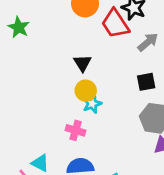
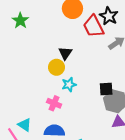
black square: (146, 82) -> (106, 89), moved
yellow circle: (86, 91) -> (56, 67), moved

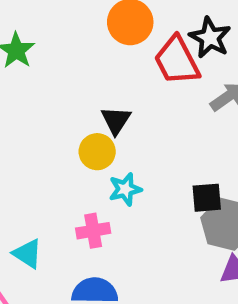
pink cross: (54, 103) -> (93, 231), turned -32
cyan triangle: (25, 125) -> (27, 254), moved

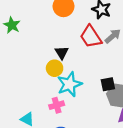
red trapezoid: (177, 61) -> (91, 37), moved
cyan star: (125, 189) -> (69, 84), size x1.6

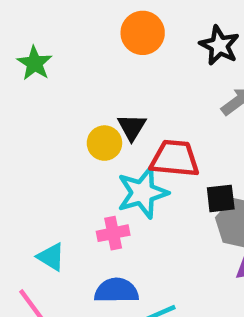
red trapezoid: (91, 37) -> (175, 158), moved, turned 125
yellow circle: (55, 68) -> (104, 143), moved

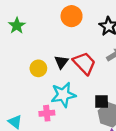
yellow circle: (104, 143) -> (38, 68), moved
red trapezoid: (175, 158) -> (84, 63), moved, turned 35

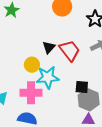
yellow circle: (38, 68) -> (32, 65), moved
pink cross: (47, 113) -> (31, 93), size x1.5

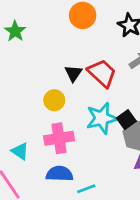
cyan star: (48, 77) -> (102, 118), moved
black square: (82, 87) -> (126, 120), turned -32

